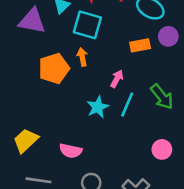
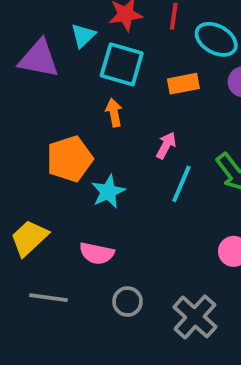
orange rectangle: (140, 45) -> (183, 84), moved
orange pentagon: (54, 68) -> (70, 159), moved
cyan star: (98, 107) -> (108, 192), moved

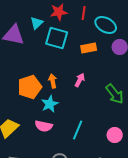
orange arrow: (114, 113) -> (53, 81), moved
cyan line: (181, 184) -> (78, 130), moved
pink semicircle: (97, 253) -> (44, 126), moved

